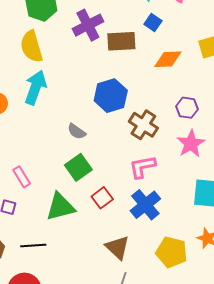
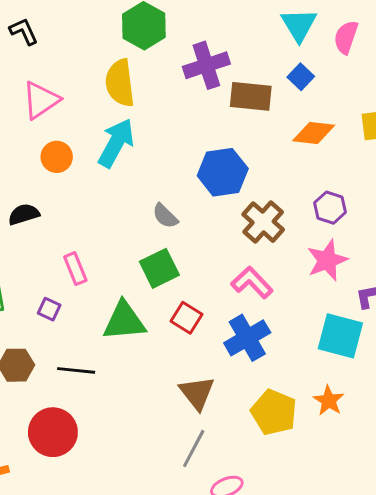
pink L-shape: (142, 167) -> (252, 282), turned 48
red square: (102, 198) -> (187, 318), turned -30

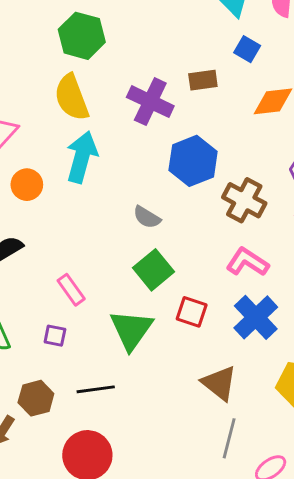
purple cross: (206, 65) -> (150, 102), moved, turned -33
brown rectangle: (251, 96) -> (203, 80), size x0.7
green triangle: (124, 321) -> (131, 330), turned -36

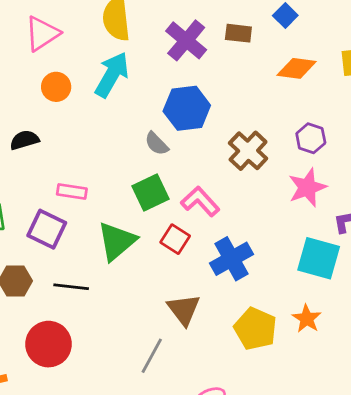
blue hexagon: (193, 161) -> (187, 108), moved
pink L-shape: (247, 262) -> (200, 201), moved
pink rectangle: (71, 290) -> (72, 191), turned -60
purple square: (55, 336) -> (47, 229), size x1.8
gray line: (229, 438) -> (152, 356), moved

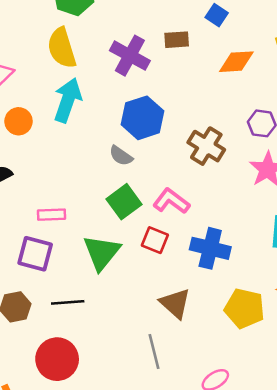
blue cross: (232, 259) -> (210, 248), turned -36
gray line: (152, 356) -> (154, 352), turned -32

